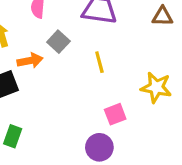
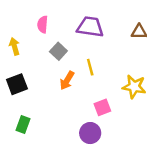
orange arrow: (30, 61) -> (67, 81), moved, turned 132

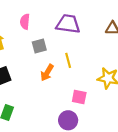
gray square: (58, 51) -> (39, 46), turned 32
pink square: (102, 107) -> (79, 97), turned 32

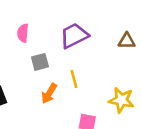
purple trapezoid: (68, 24) -> (74, 36), turned -35

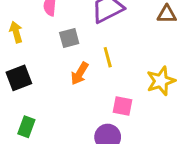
yellow star: (121, 100) -> (161, 81), turned -30

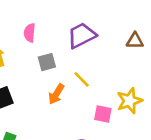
yellow line: (108, 57) -> (82, 79), turned -30
pink square: (122, 106) -> (103, 114), moved

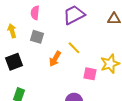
gray square: (47, 62) -> (37, 37), moved, turned 32

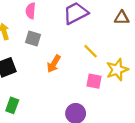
yellow line: (74, 48) -> (91, 51), moved

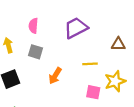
brown triangle: (122, 18) -> (118, 44), moved
yellow line: (91, 51) -> (90, 64), turned -48

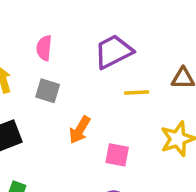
yellow line: (90, 64) -> (137, 93), moved
pink square: (93, 92) -> (117, 155), moved

